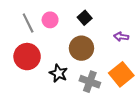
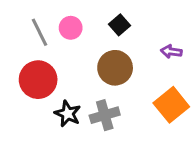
black star: (58, 73) -> (68, 114), moved
gray cross: (90, 82) -> (105, 115), moved, turned -36

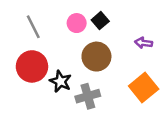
pink circle: (71, 28) -> (77, 23), moved
black star: (68, 114) -> (61, 81), moved

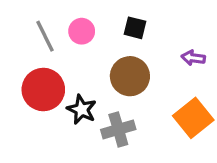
black square: (100, 21) -> (135, 28), turned -35
pink circle: (77, 23) -> (82, 31), moved

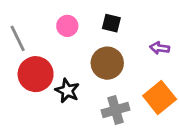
gray line: (45, 36) -> (18, 38), moved
gray cross: (118, 129) -> (115, 110), moved

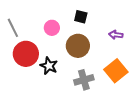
pink circle: (67, 26) -> (52, 28), moved

